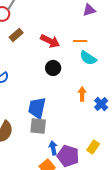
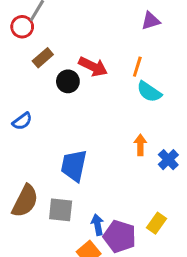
orange line: (80, 41) -> (137, 67), turned -72
black circle: (53, 68) -> (68, 81), moved
gray square: (38, 126) -> (61, 210), moved

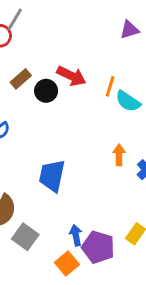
brown rectangle: (43, 58) -> (21, 79), moved
orange line: (137, 67) -> (110, 86), moved
gray square: (61, 210) -> (25, 237), moved, turned 30

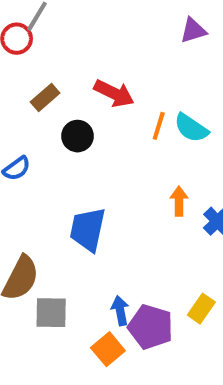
orange line: (110, 86) -> (159, 126), moved
black circle: (46, 91) -> (78, 136), moved
gray square: (25, 237) -> (51, 313), turned -35

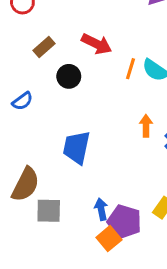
orange square: (108, 349) -> (109, 239), moved

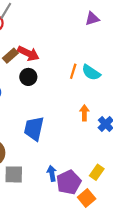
red arrow: (97, 44) -> (28, 53), moved
purple pentagon: (124, 222) -> (69, 182), turned 30
orange square: (109, 239) -> (87, 198), moved

